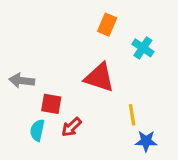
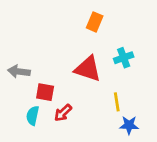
cyan cross: (143, 48) -> (124, 58), moved, turned 36

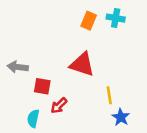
cyan cross: (124, 58) -> (116, 18), moved, turned 30
cyan semicircle: (33, 116) -> (33, 118), moved
blue star: (129, 125) -> (121, 117), turned 30

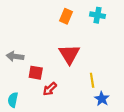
orange rectangle: (89, 21) -> (66, 16), moved
red triangle: (82, 64) -> (69, 54), turned 40
cyan semicircle: (33, 118) -> (13, 100), moved

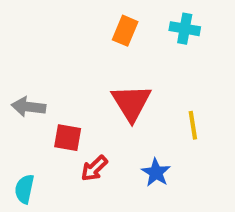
yellow line: (92, 80) -> (193, 125), moved
blue star: (102, 99) -> (156, 173), moved

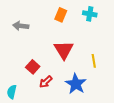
gray arrow: (29, 107) -> (21, 26), moved
red square: (68, 138) -> (33, 67), turned 32
blue star: (156, 173) -> (76, 84), size x1.5

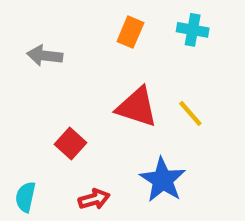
red triangle: (64, 50) -> (137, 107), turned -40
yellow line: (94, 61) -> (190, 113), moved, turned -32
red arrow: (46, 82) -> (94, 199), moved, turned -152

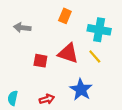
cyan cross: (193, 30) -> (99, 30), moved, size x1.5
red square: (70, 143) -> (40, 61), moved, turned -32

